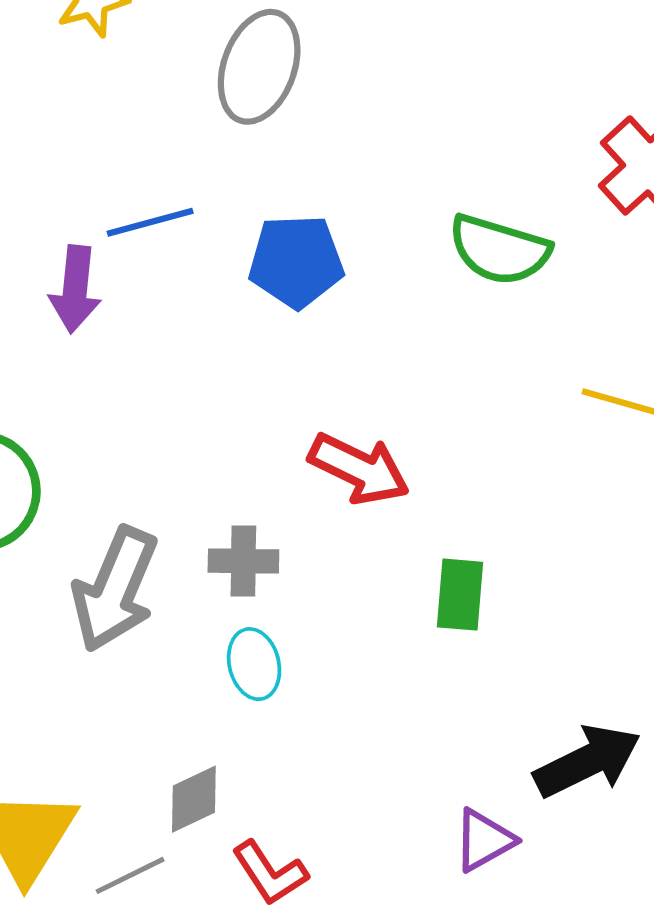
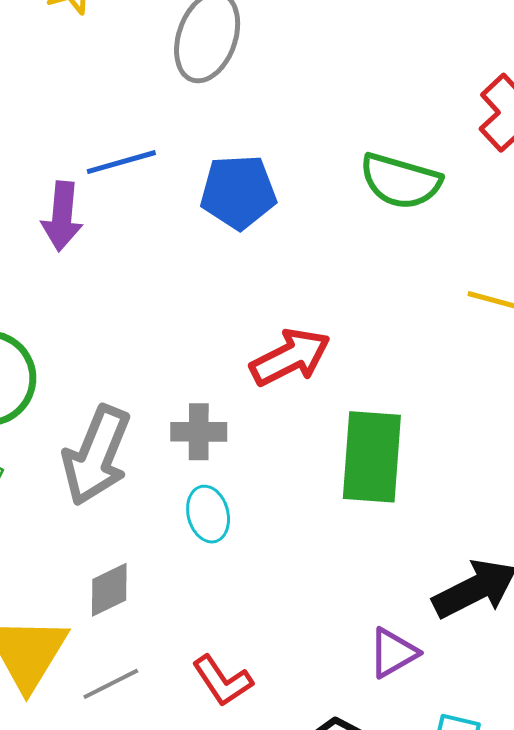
red arrow: (359, 469) -> (290, 357), turned -52
green rectangle: (460, 595) -> (372, 457), size x1.6
gray diamond: (194, 799) -> (109, 590), moved

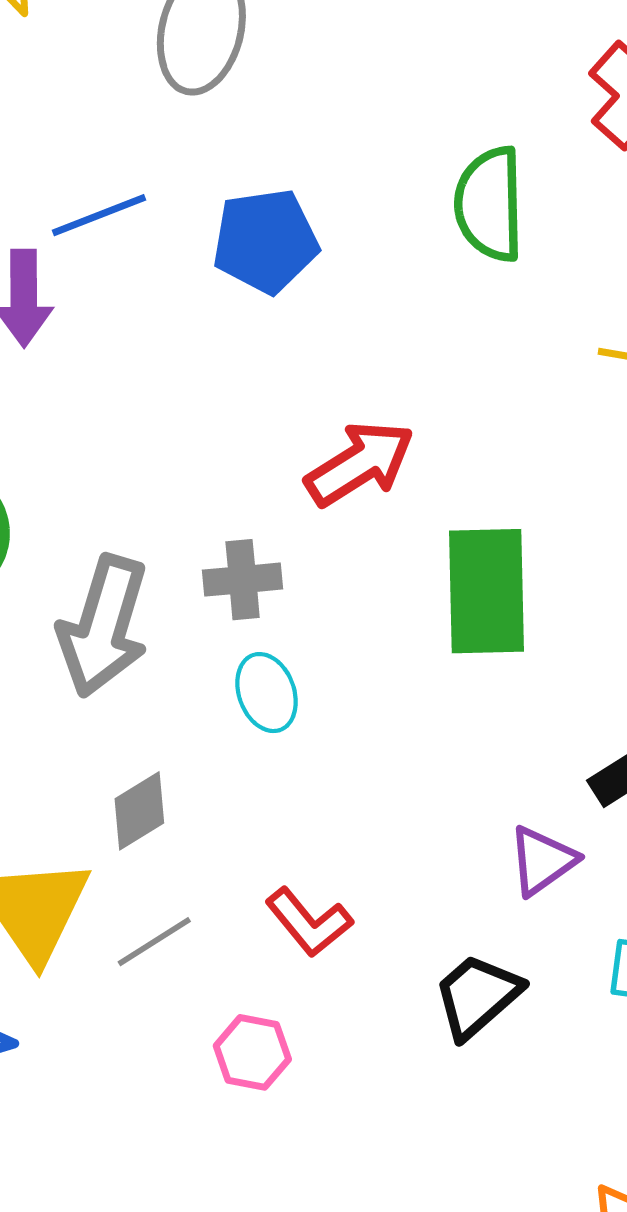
green semicircle: (401, 181) -> (489, 204), turned 78

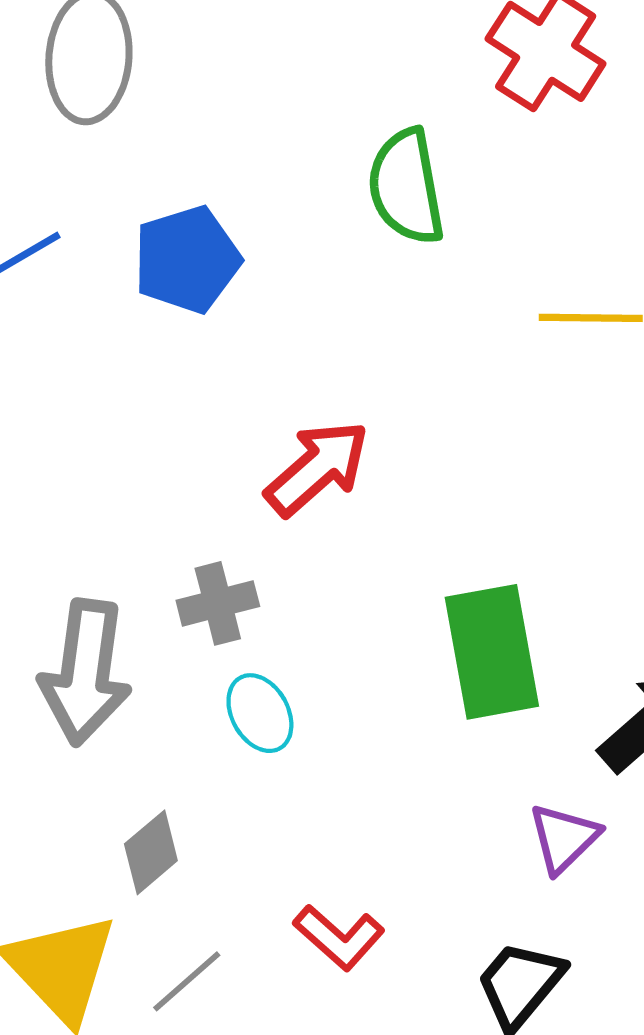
green rectangle: (487, 591) -> (492, 652), moved

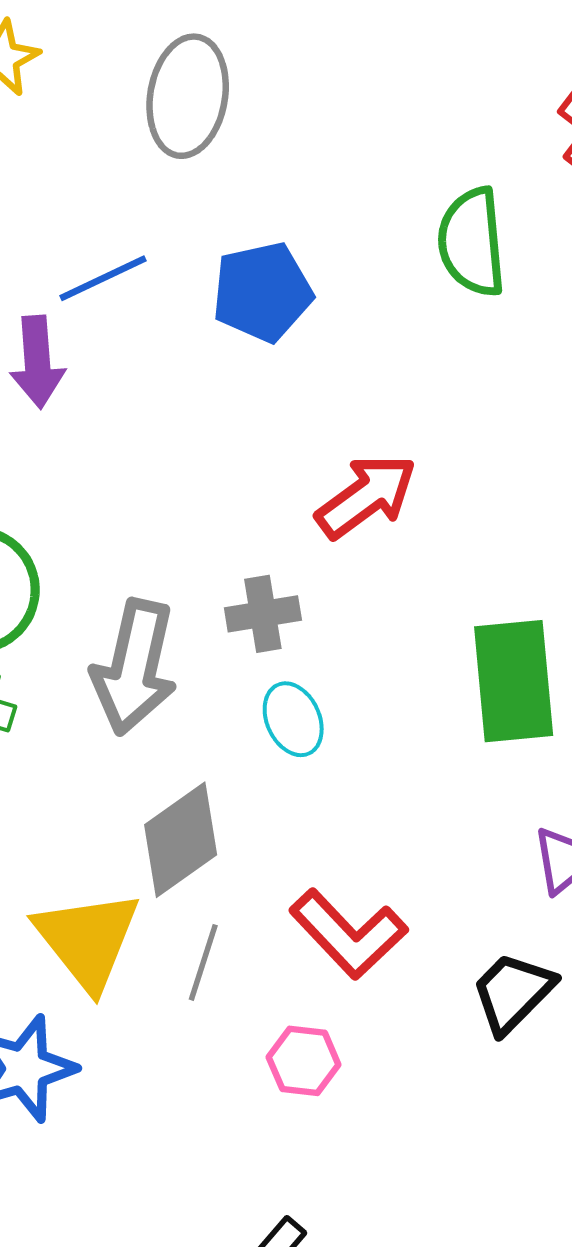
gray diamond: (151, 852) -> (181, 840), size x1.5
red L-shape: (339, 937) -> (348, 934), size x1.4
gray line: (187, 981) -> (203, 962), turned -36

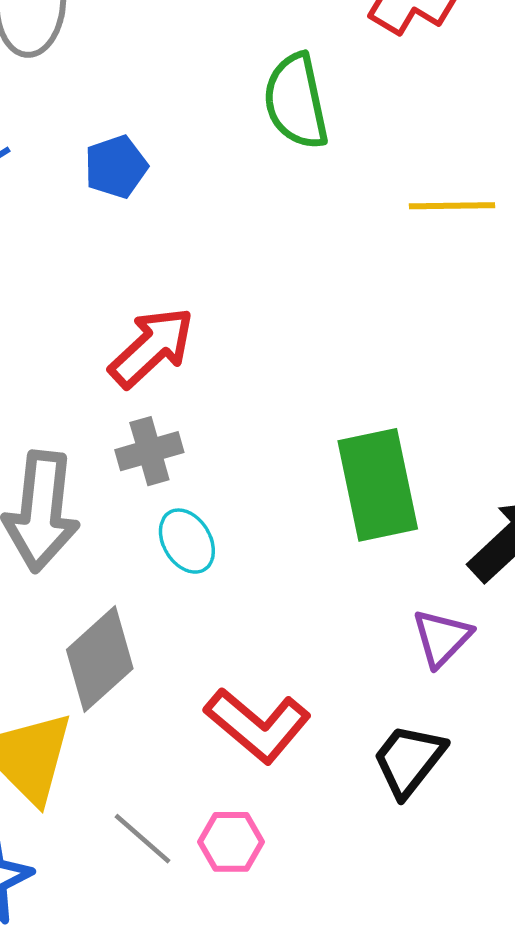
blue pentagon: (262, 292) -> (116, 167), size x0.7
red arrow: (366, 496) -> (152, 347), moved
gray line: (203, 962) -> (143, 839), moved, turned -60

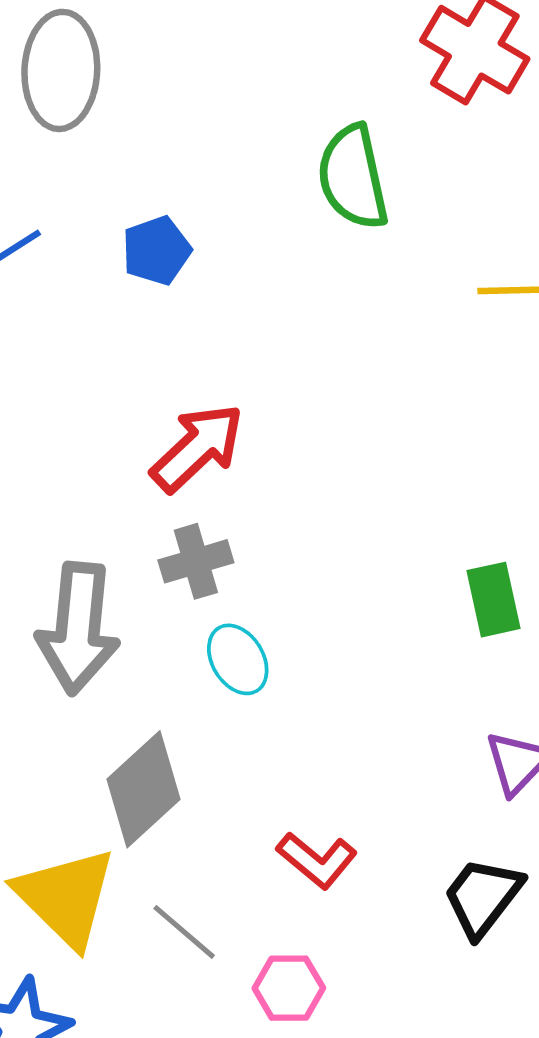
green rectangle: (378, 485) -> (493, 600), moved, size x0.6
red L-shape: (258, 725) -> (317, 860), size x0.7
gray line: (143, 839) -> (184, 932), moved

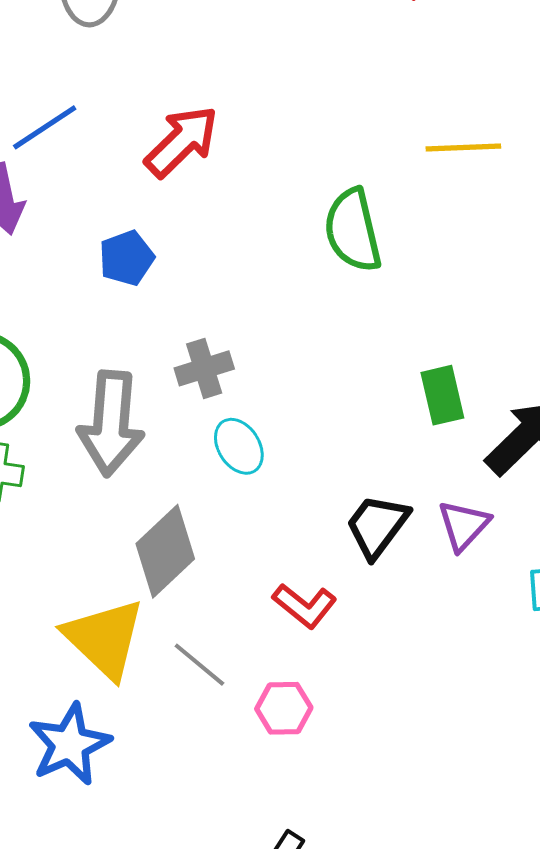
green semicircle: (353, 177) -> (353, 230), moved
blue pentagon: (156, 250) -> (127, 258), moved
red arrow: (197, 448) -> (182, 141), moved
black trapezoid: (483, 897) -> (377, 526), moved

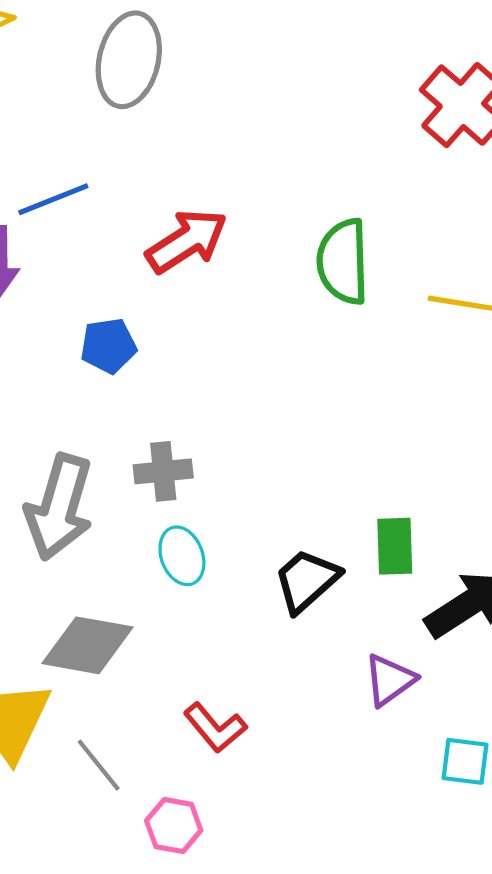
green semicircle: (353, 230) -> (343, 262), moved
black trapezoid: (377, 526) -> (307, 580), moved
gray diamond: (165, 551) -> (87, 645), turned 42

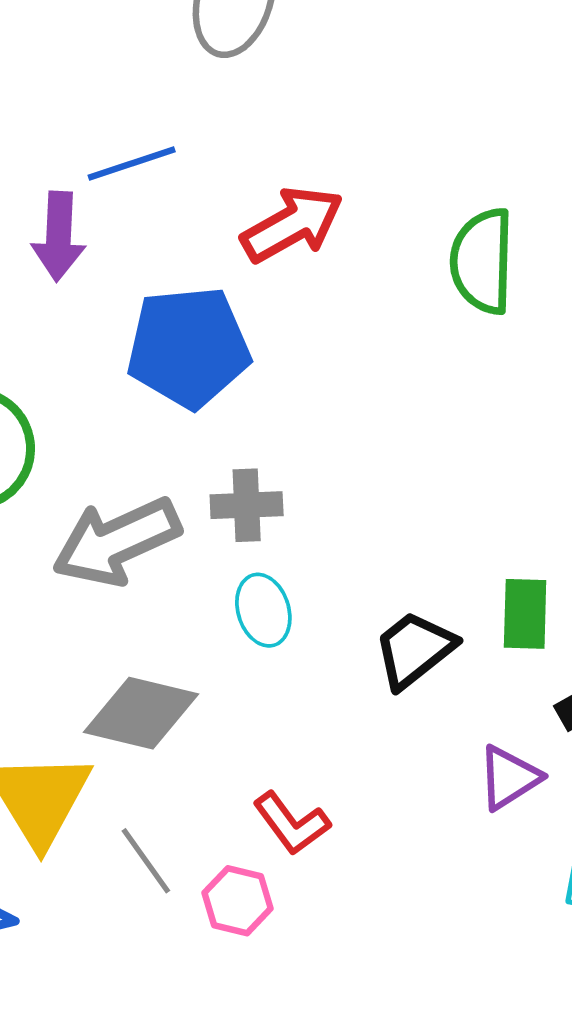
blue pentagon: (108, 346) -> (188, 347), size x1.8
gray arrow: (59, 507) -> (116, 542), turned 46
pink hexagon: (174, 826) -> (237, 901), moved

